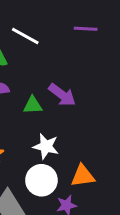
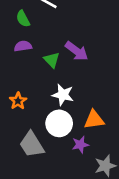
green triangle: (33, 105) -> (52, 60), turned 49

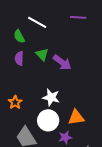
purple semicircle: (23, 46) -> (19, 58), turned -80
green triangle: (52, 60) -> (42, 54), moved

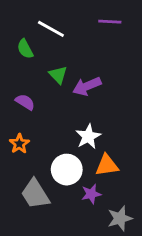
purple semicircle: (19, 58) -> (25, 102), moved, turned 120
purple arrow: (62, 62) -> (87, 86), turned 120
white star: (51, 97) -> (88, 137), moved, turned 30

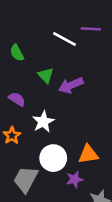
white line: (51, 29) -> (65, 39), moved
white star: (88, 137) -> (43, 122), moved
gray trapezoid: (35, 194) -> (26, 179), turned 60

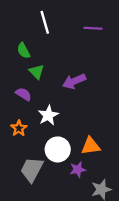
white line: (65, 39) -> (45, 22), moved, turned 45
green triangle: (46, 75) -> (36, 72), moved

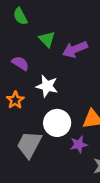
green triangle: (36, 72) -> (47, 39), moved
white star: (48, 115) -> (47, 86), turned -30

